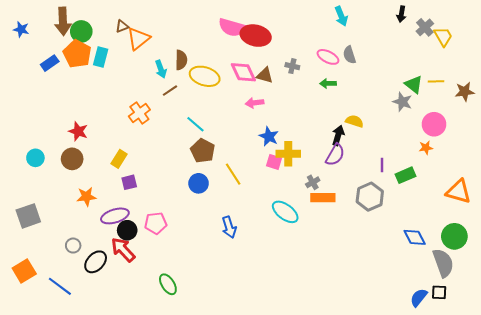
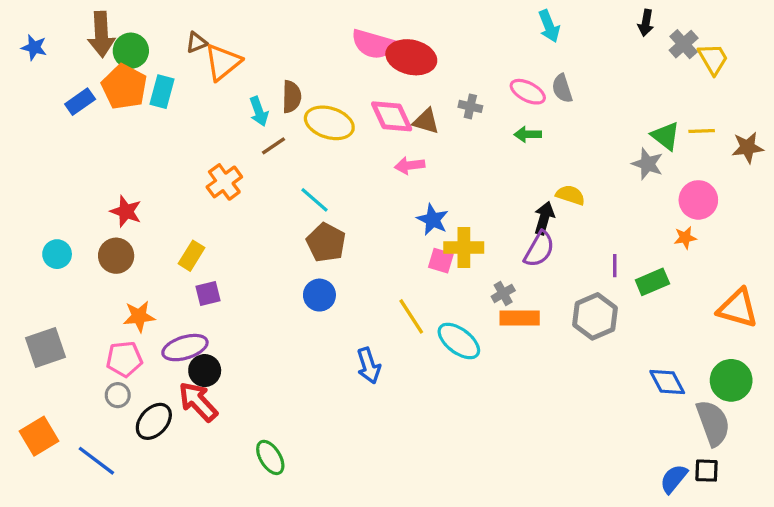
yellow line: (233, 174) -> (411, 316), moved
pink pentagon: (156, 223) -> (124, 359), moved

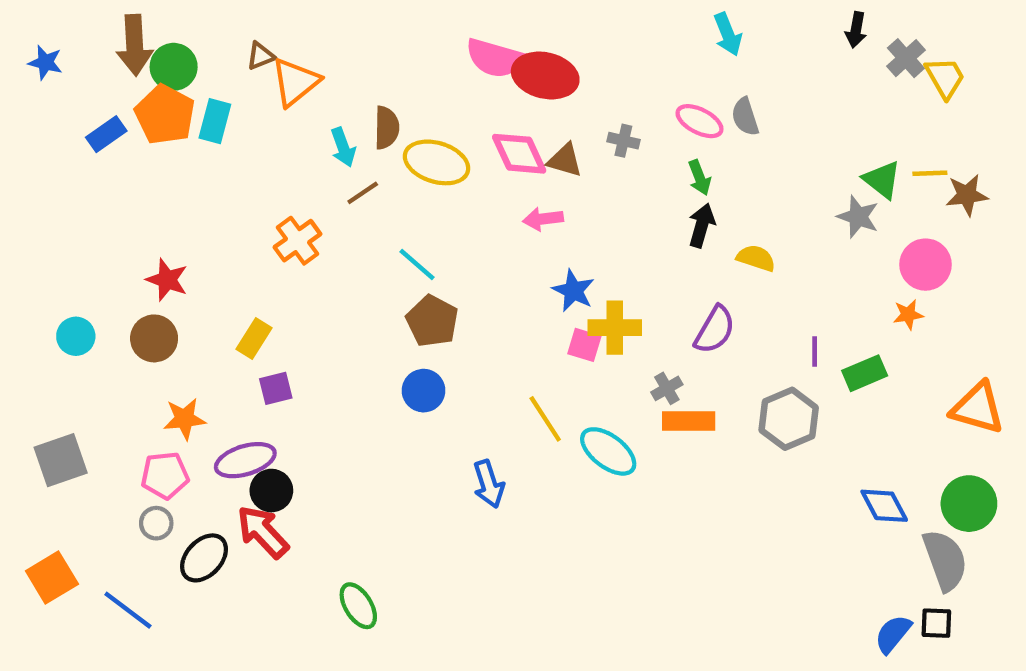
green arrow: (528, 134) -> (699, 178), turned -110
brown star: (748, 147) -> (967, 195), moved
black arrow: (544, 218) -> (702, 225), moved

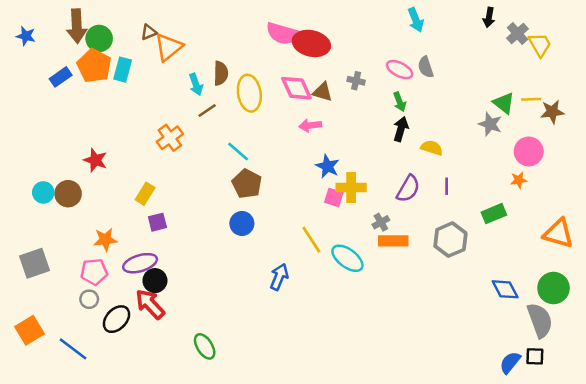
yellow ellipse: (437, 162) -> (249, 93), turned 64
brown circle: (154, 338) -> (68, 194), moved
purple line: (815, 351) -> (447, 186), moved
blue arrow: (489, 484) -> (279, 277), turned -140

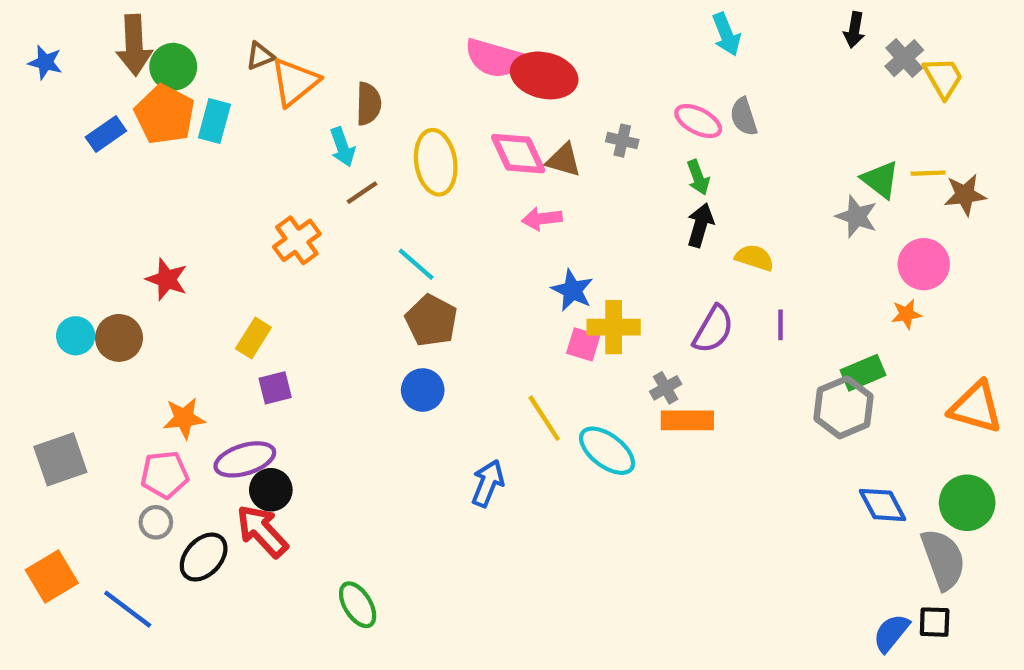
brown semicircle: (221, 73) -> (368, 104), moved
gray hexagon: (450, 240) -> (843, 407), moved

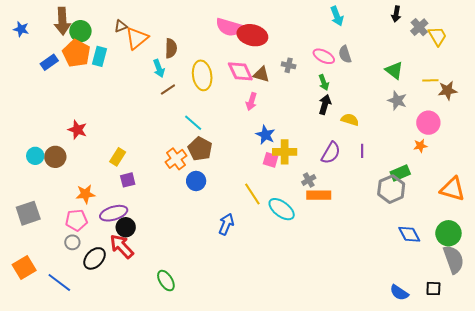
green triangle: (880, 180) -> (394, 70), moved
pink arrow: (542, 219) -> (251, 102), turned -66
orange cross: (297, 240) -> (176, 159), moved
gray semicircle: (943, 559) -> (454, 259), moved
blue semicircle: (891, 633) -> (399, 293), moved, turned -96

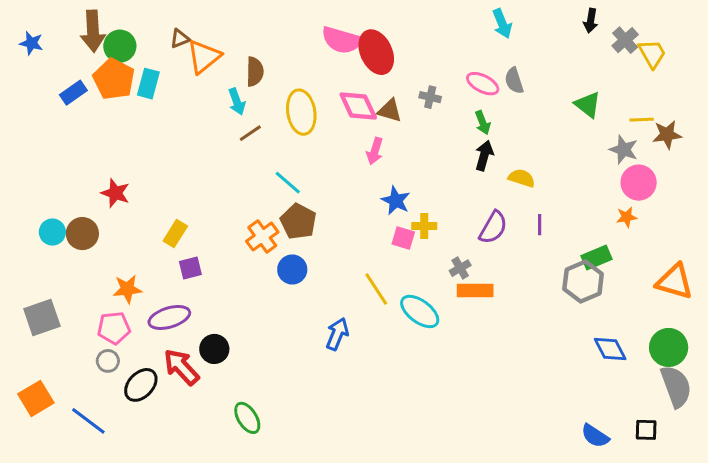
red ellipse: (252, 35) -> (376, 52), turned 52
gray star: (397, 101) -> (624, 150), moved
yellow cross: (285, 152) -> (424, 226), size x0.7
black circle: (126, 227) -> (214, 349), moved

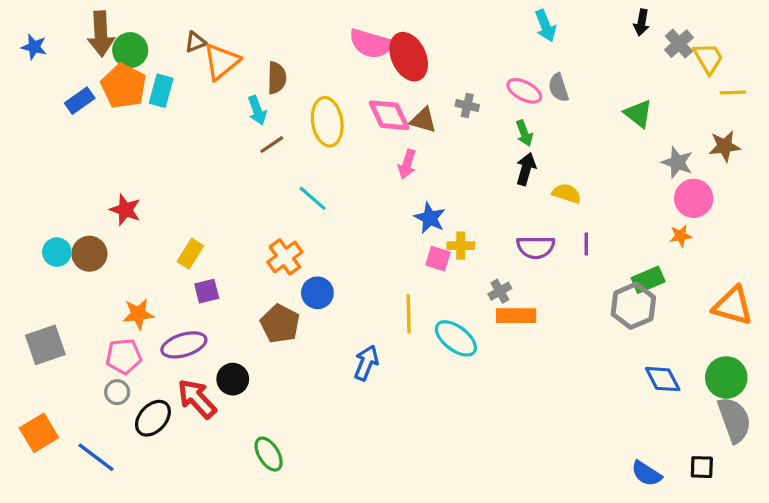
yellow line: (642, 120) -> (733, 92), moved
brown pentagon: (298, 222) -> (280, 324), moved
purple semicircle: (493, 228) -> (536, 247), turned 60
yellow line: (376, 289) -> (409, 314), turned 32

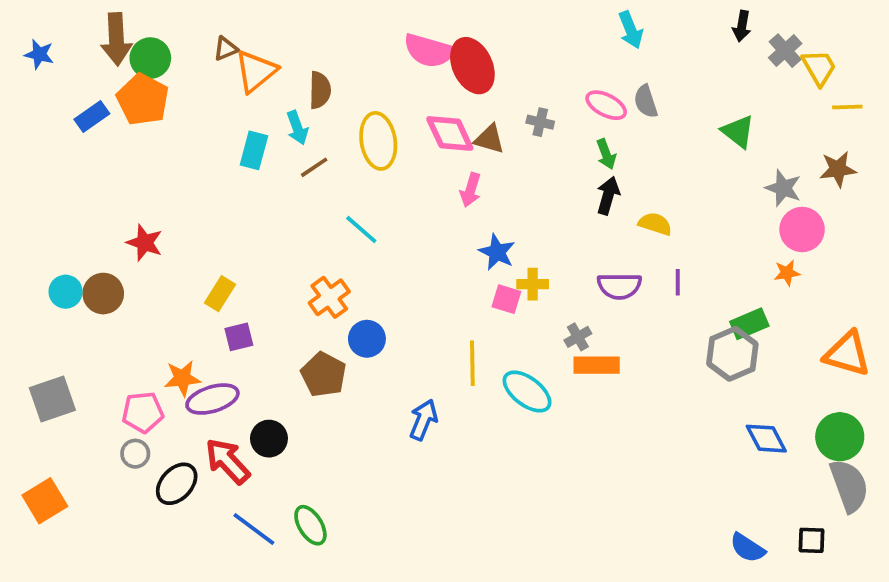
cyan rectangle: (161, 91) -> (254, 150), moved
orange star: (138, 314) -> (182, 378), moved
blue line: (96, 457) -> (254, 529), moved

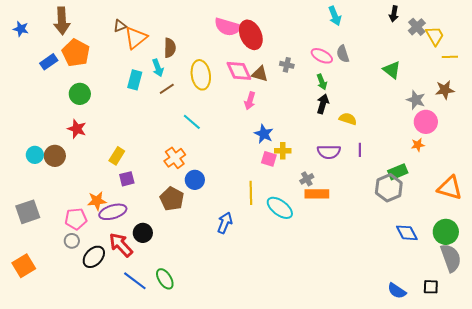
green circle: (150, 58) -> (80, 94), moved

